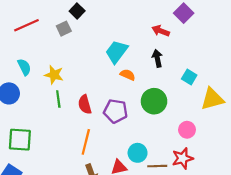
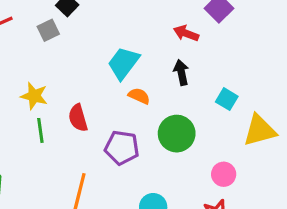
red semicircle: (85, 104) -> (78, 118), moved

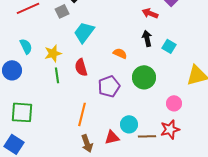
cyan trapezoid: (123, 63) -> (84, 32), moved
yellow star: (34, 96) -> (53, 53), turned -30
cyan square: (227, 99) -> (169, 46), moved
purple pentagon: (122, 148) -> (109, 86), turned -30

